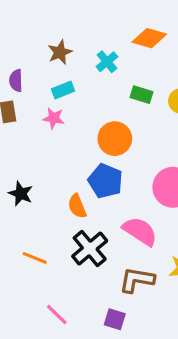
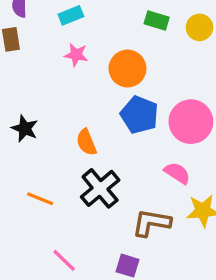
pink star: (54, 118) -> (76, 55), moved
blue pentagon: (105, 181) -> (139, 115), moved
pink semicircle: (140, 231) -> (177, 173), moved, size x0.7

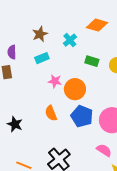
pink star: (76, 55) -> (55, 81), moved
orange semicircle: (86, 142) -> (51, 113), moved

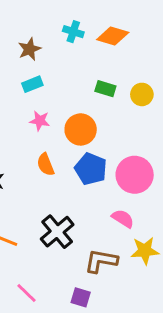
cyan cross: (70, 40) -> (73, 32), moved, turned -32
pink star: (55, 81) -> (40, 121), moved

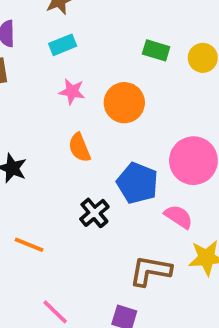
blue pentagon: (91, 169) -> (137, 183), moved
black cross: (57, 232) -> (94, 213), moved, size x0.7

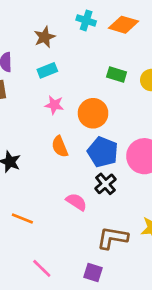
blue pentagon: (137, 183) -> (103, 152), moved
black cross: (94, 213) -> (105, 184), moved
pink semicircle: (178, 217) -> (76, 202), moved

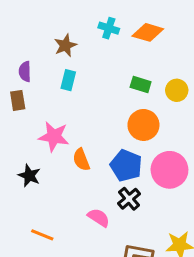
cyan rectangle: (47, 70) -> (68, 80), turned -54
pink star: (54, 105) -> (54, 137), moved, size x1.5
orange circle: (93, 113) -> (143, 125), moved

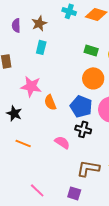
purple semicircle: (25, 71) -> (16, 25), moved
black cross: (129, 199) -> (83, 129), turned -35
orange line: (42, 235) -> (23, 143), moved

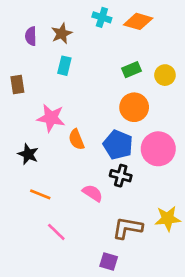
green rectangle: (91, 50) -> (131, 70), turned -40
pink line: (37, 190) -> (56, 232), moved

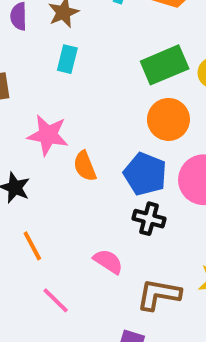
green rectangle: (131, 70) -> (165, 65), size x1.6
pink semicircle: (93, 193) -> (108, 261), moved
orange line: (40, 194) -> (32, 246), turned 40

